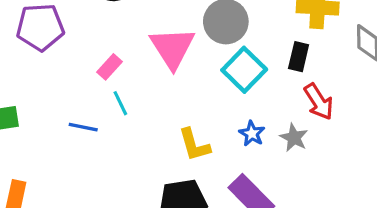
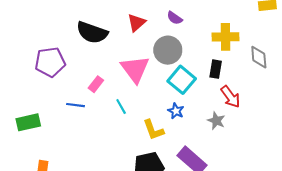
cyan line: (120, 103) -> (121, 107), moved
blue line: (83, 127) -> (76, 105), moved
blue star: (252, 134) -> (176, 111), moved

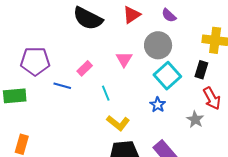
purple pentagon: (50, 62) -> (35, 61), moved
pink triangle: (135, 69) -> (124, 59), size x0.6
yellow L-shape: (153, 130) -> (118, 123), moved, turned -40

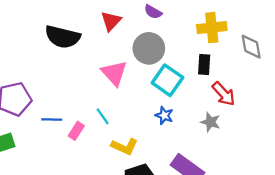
pink triangle: (124, 59) -> (114, 73), size x1.4
pink rectangle: (85, 68) -> (76, 131), moved

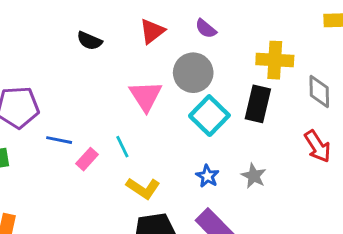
black semicircle: (63, 37) -> (89, 41), size x0.6
black rectangle: (204, 65) -> (258, 104), size x1.4
red arrow: (224, 94) -> (318, 146), moved
blue star: (164, 115) -> (207, 176), moved

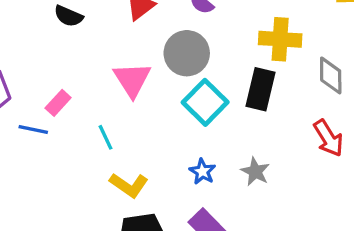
pink rectangle: (87, 159) -> (58, 103), moved

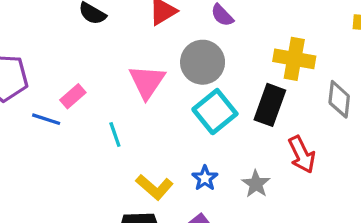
red arrow: (328, 138) -> (302, 155), moved
yellow L-shape: (129, 185) -> (154, 187), moved

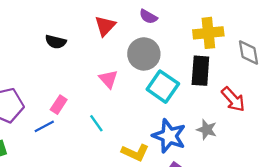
pink triangle: (147, 82) -> (108, 79), size x0.7
blue line: (46, 119) -> (44, 126), turned -30
blue star: (205, 178) -> (169, 136), size x1.8

